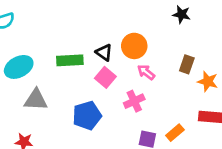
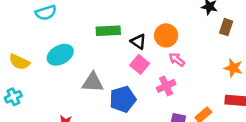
green rectangle: (70, 60) -> (108, 31), moved
brown rectangle: (187, 64) -> (226, 27), moved
gray triangle: (36, 100) -> (93, 82), moved

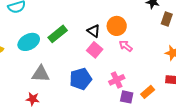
green rectangle: (108, 31) -> (58, 34), moved, turned -36
gray triangle: (93, 82) -> (41, 74), moved
pink cross: (166, 86) -> (117, 80), moved

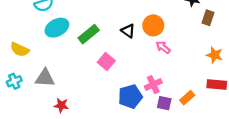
cyan ellipse: (29, 42) -> (57, 28), moved
pink square: (95, 50) -> (106, 62), moved
gray triangle: (41, 74) -> (45, 78), moved
blue pentagon: (81, 79) -> (130, 97), moved

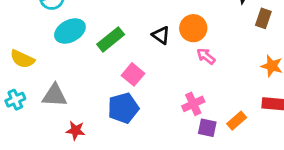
blue pentagon: (130, 97) -> (123, 108), moved

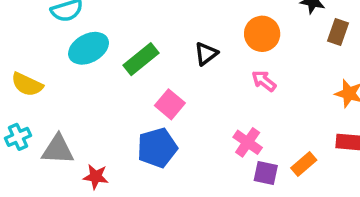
orange circle: (193, 28) -> (262, 34), moved
black triangle: (161, 35) -> (206, 54), turned 48
gray triangle: (55, 95) -> (58, 150), moved
pink cross: (193, 104) -> (248, 142), turned -30

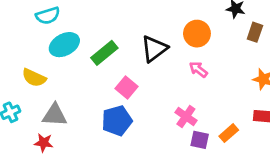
black triangle: (206, 54) -> (154, 49), size x1.5
yellow semicircle: (27, 84) -> (34, 78), moved
gray triangle: (58, 150) -> (55, 115), moved
red star: (96, 177) -> (44, 143), moved

